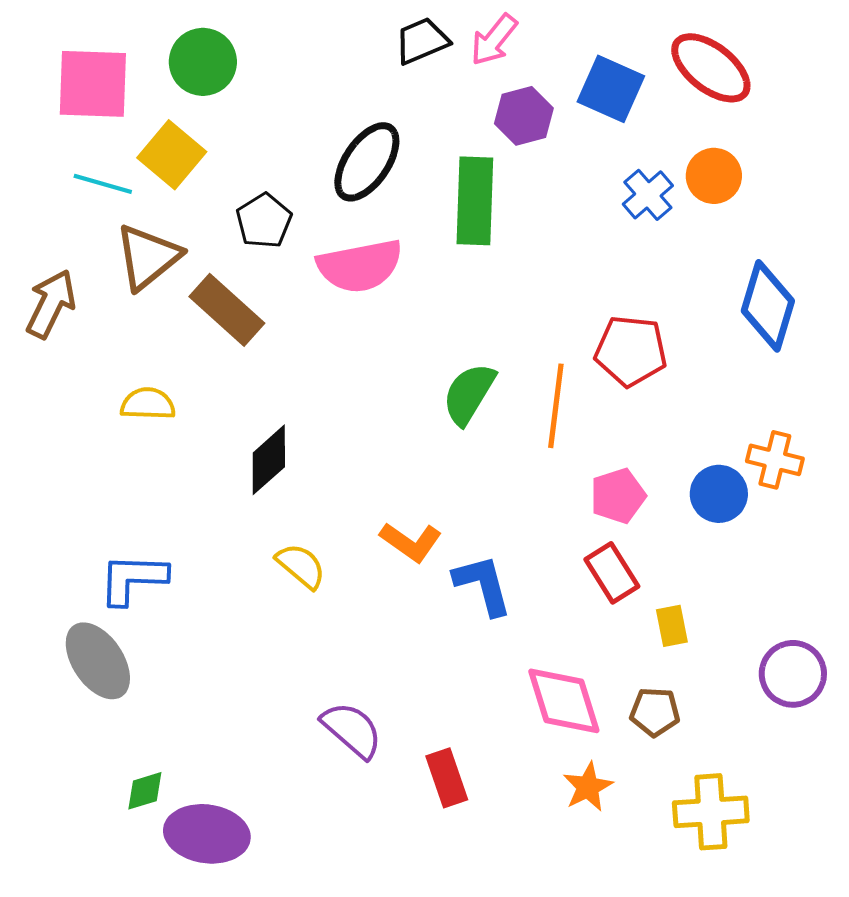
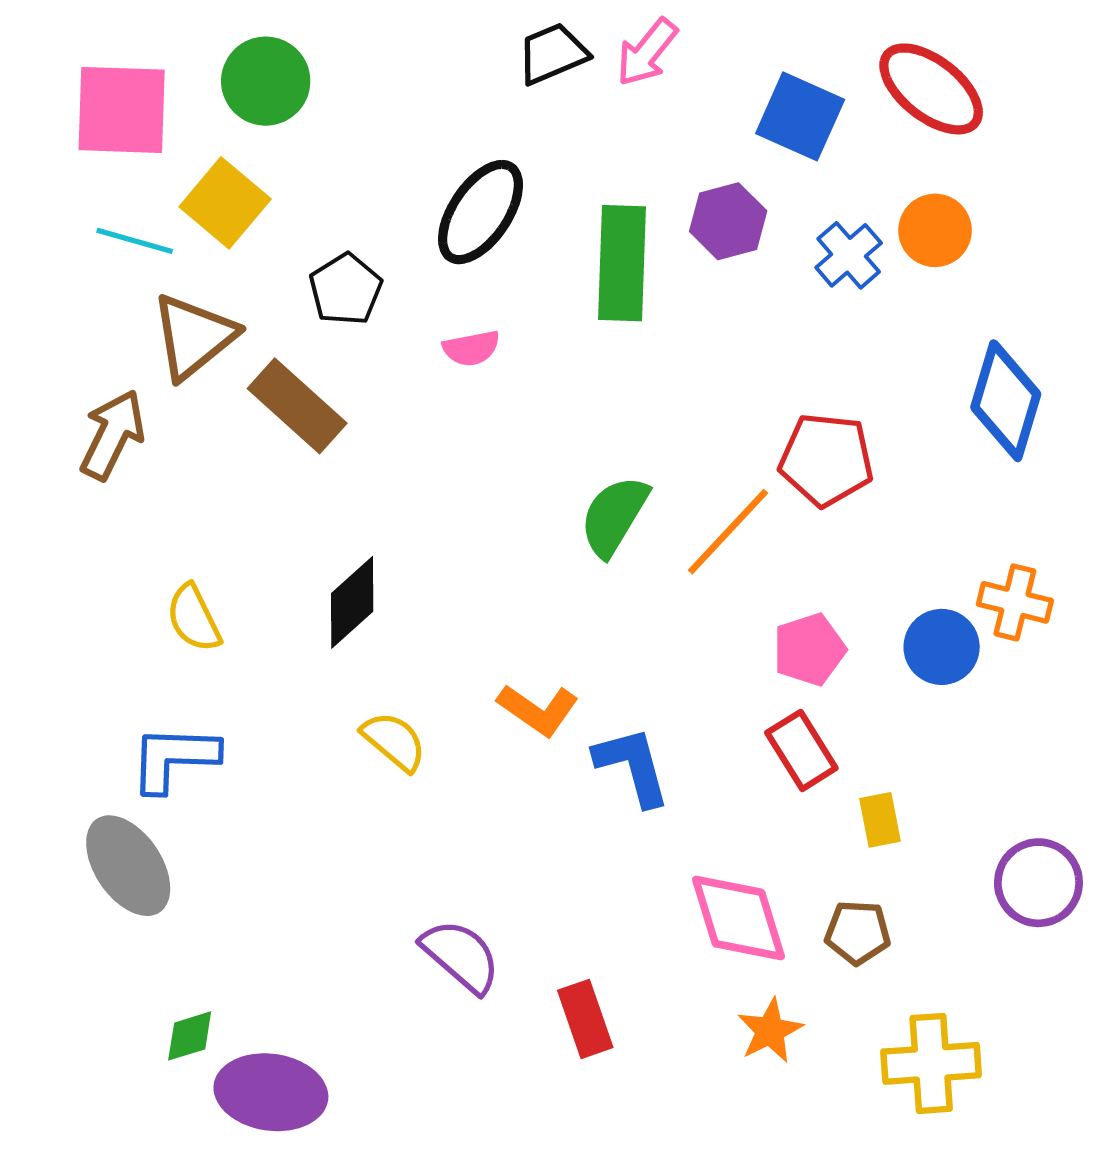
purple hexagon: (524, 116) -> (728, 221), moved
pink semicircle: (360, 266) -> (471, 348), size x0.5
brown arrow: (51, 304) -> (112, 435), moved
yellow semicircle: (148, 404) -> (194, 618), moved, turned -118
orange line: (556, 406) -> (728, 532), turned 36

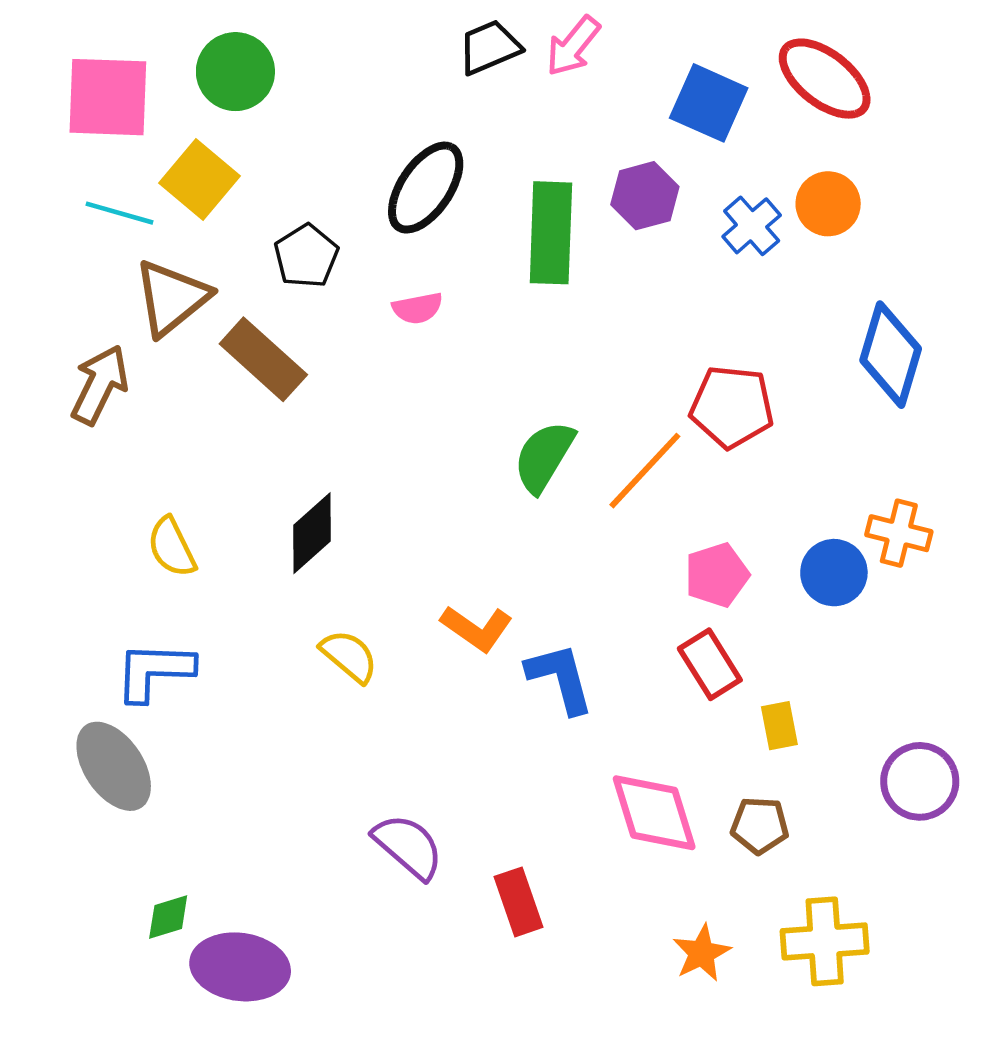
orange star: (770, 1031) -> (702, 953), moved

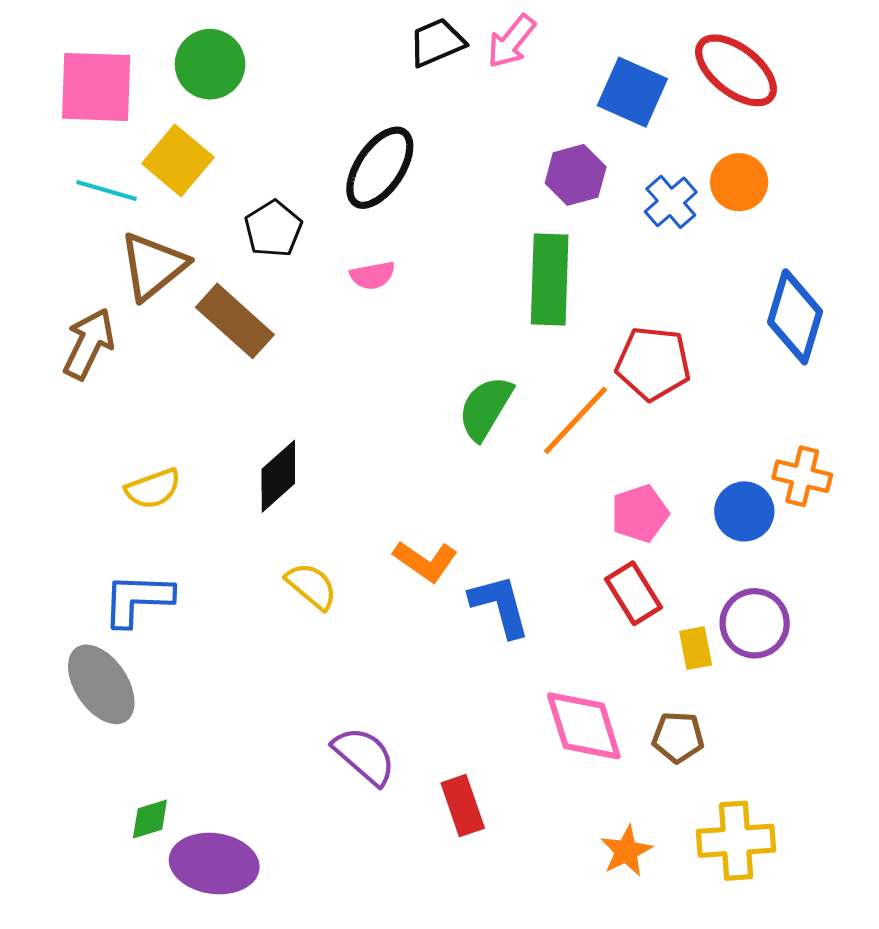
green rectangle: (551, 233) -> (550, 280), moved
yellow semicircle: (172, 547) -> (153, 489), turned -84
purple circle: (920, 781) -> (755, 623), moved

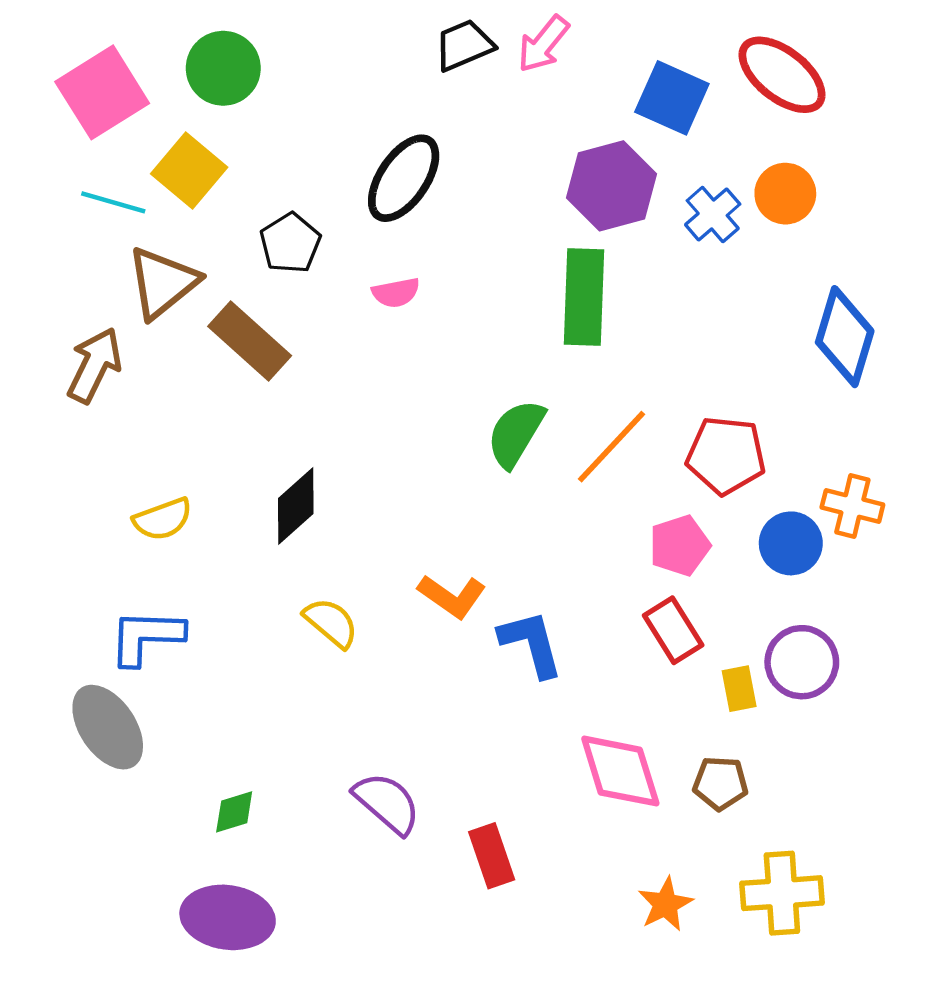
pink square: (96, 87) -> (102, 92), turned -34
purple hexagon: (576, 175) -> (611, 186), size x1.4
red pentagon: (653, 363) -> (726, 455), moved
green diamond: (150, 819) -> (234, 812), moved

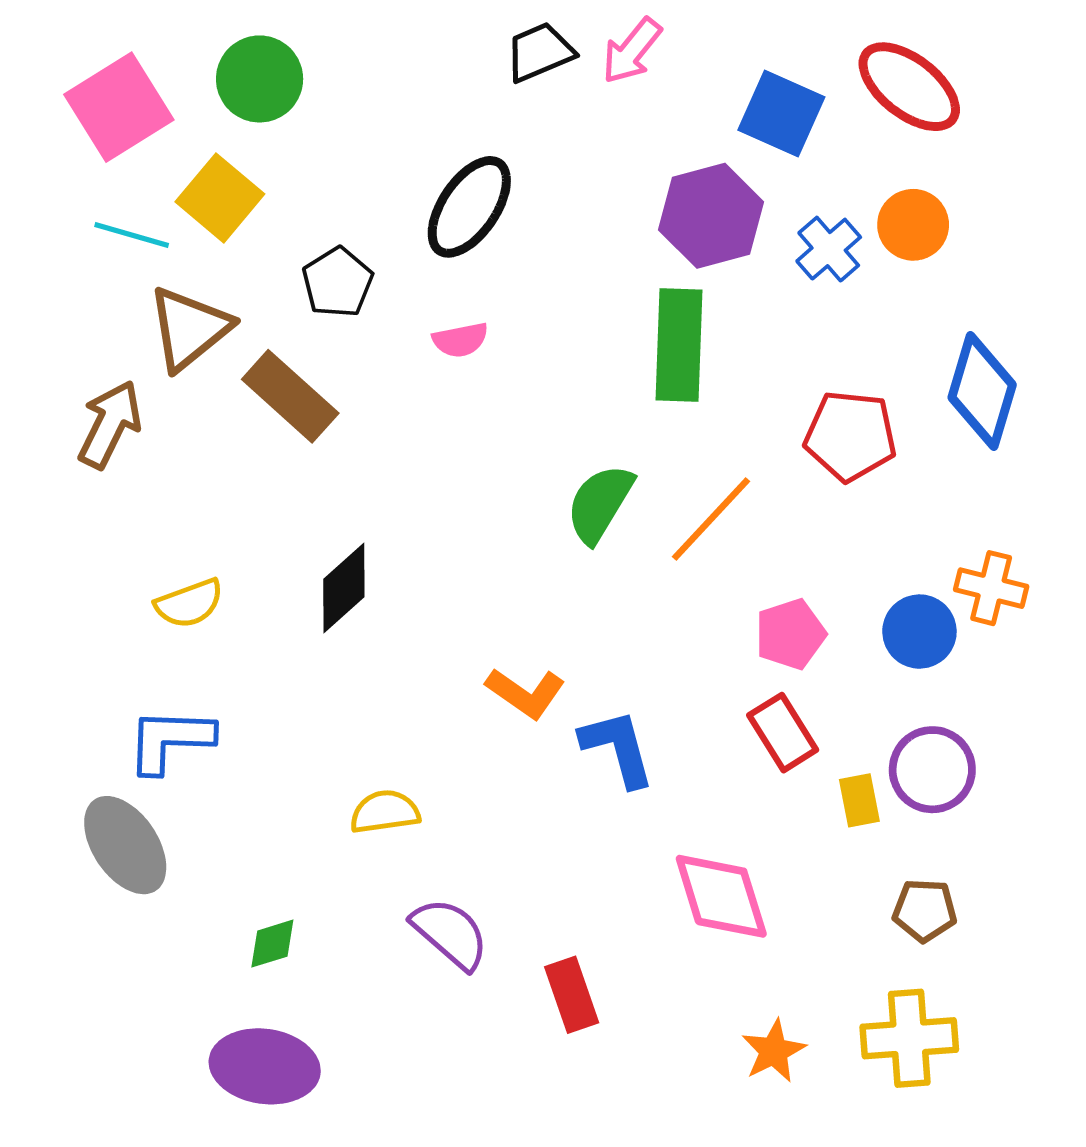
red pentagon: (726, 455) -> (850, 436), moved
yellow semicircle: (331, 623) -> (385, 812), moved, turned -48
brown pentagon: (720, 783) -> (925, 910), moved

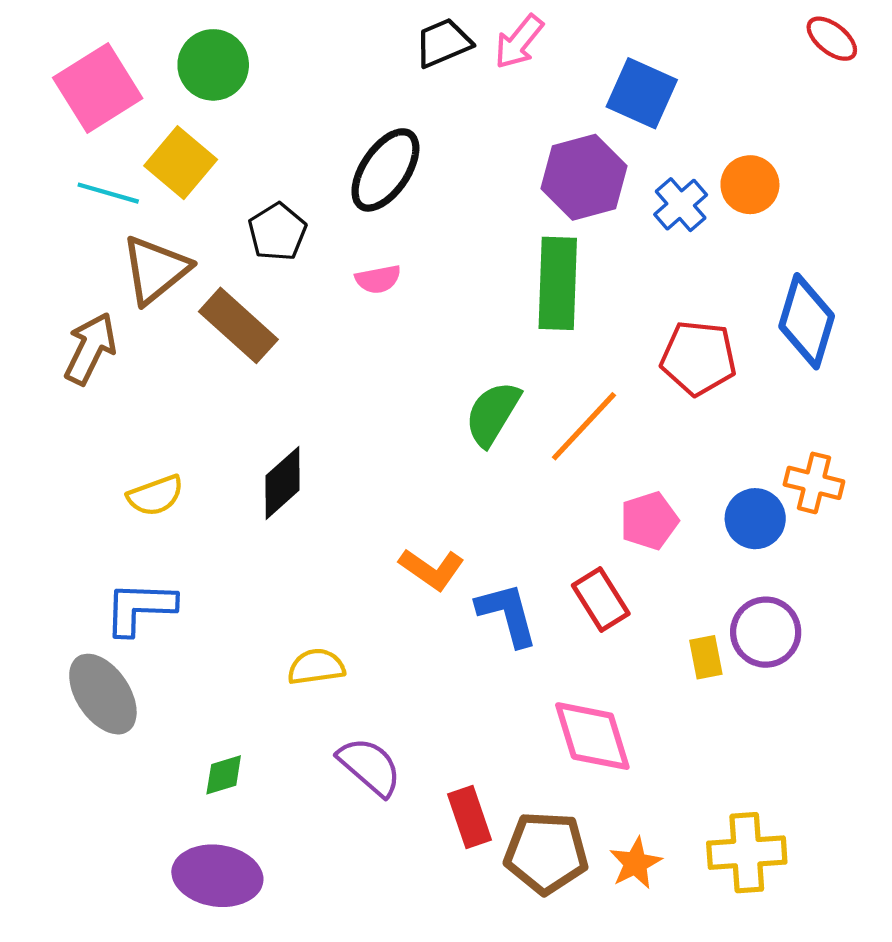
red ellipse: (909, 87) -> (832, 39), moved, size x0.6
red rectangle: (783, 733) -> (601, 600), moved
brown pentagon: (925, 910) -> (546, 853), moved, size x1.6

